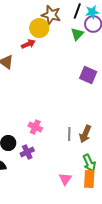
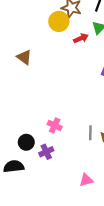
red arrow: (28, 44) -> (81, 38), moved
pink triangle: (65, 179) -> (86, 180), turned 40

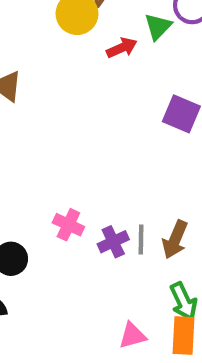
purple cross: (46, 152) -> (113, 242), moved

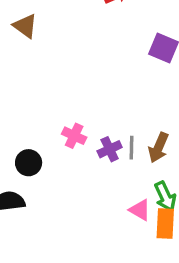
pink triangle: (132, 336) -> (140, 210), moved, turned 45

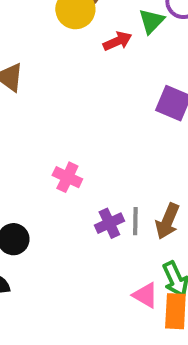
pink cross: (74, 136) -> (67, 177), moved

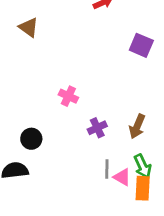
gray line: (135, 221) -> (107, 169), moved

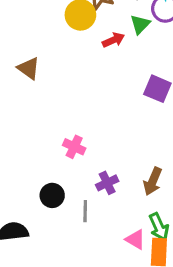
black circle: (31, 139) -> (52, 195), moved
gray line: (107, 169) -> (85, 211), moved

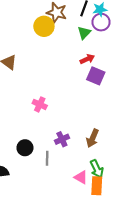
red arrow: (113, 40) -> (87, 59), moved
pink cross: (74, 147) -> (40, 104), moved

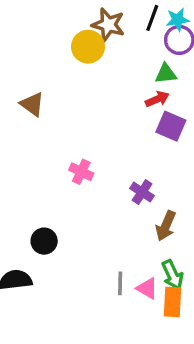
green triangle: (84, 33) -> (166, 74), moved, turned 40
purple cross: (62, 139) -> (142, 192), moved, turned -32
black circle: (25, 148) -> (44, 241), moved
gray line: (47, 158) -> (120, 283), moved

